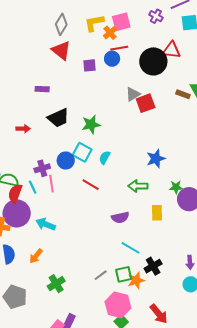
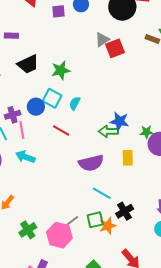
blue star: (156, 159) -> (120, 121), moved, turned 30
purple semicircle: (120, 217) -> (91, 163), size x1.4
cyan arrow: (46, 224) -> (25, 157), moved
pink hexagon: (118, 305) -> (59, 235), moved

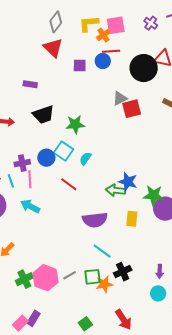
green star: (147, 132) -> (154, 195), size x1.5
pink hexagon: (59, 235) -> (45, 278), moved

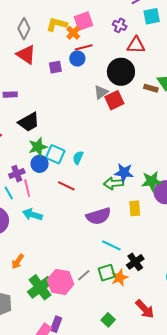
purple cross: (151, 23) -> (120, 25), moved
yellow L-shape: (89, 24) -> (57, 24), turned 30
black circle: (144, 68) -> (121, 72), moved
green star: (75, 124) -> (38, 147), moved
green cross: (24, 279) -> (40, 287), size x1.4

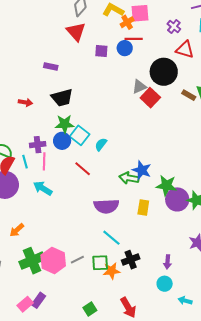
red square: (114, 100) -> (150, 98), turned -36

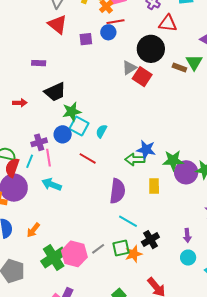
green star: (65, 124) -> (72, 112), moved
cyan line: (25, 162) -> (30, 161), turned 48
purple semicircle: (106, 206) -> (117, 191), turned -70

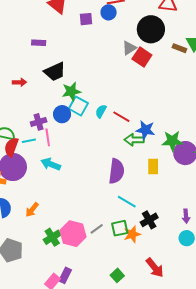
red line: (88, 158) -> (121, 117), moved
cyan line: (30, 161) -> (29, 141), turned 56
green cross: (54, 258) -> (52, 237), size x0.7

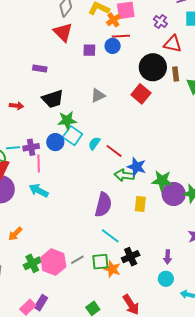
gray triangle: (129, 48) -> (98, 95), moved
brown rectangle: (179, 48) -> (176, 74), moved, turned 56
cyan line: (29, 141) -> (13, 148), moved
orange star: (132, 234) -> (112, 269), turned 30

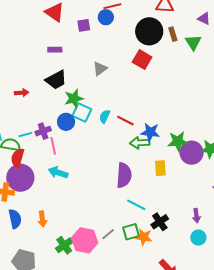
purple rectangle: (40, 68) -> (55, 50), moved
orange arrow: (15, 234) -> (42, 219), turned -42

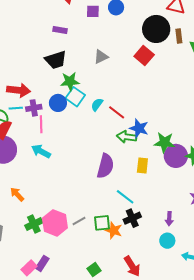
red arrow: (22, 93) -> (18, 90), moved, size x1.6
cyan line: (136, 205) -> (125, 197), moved
orange arrow: (42, 219) -> (17, 194), turned 133

